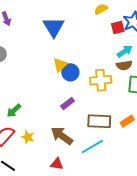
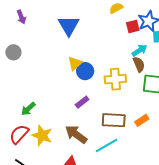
brown semicircle: (124, 65) -> (139, 64), turned -105
yellow star: (28, 137) -> (42, 135), size x1.5

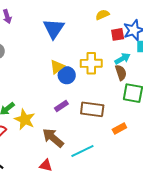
yellow cross: (115, 79) -> (91, 63), moved
brown rectangle: (114, 120) -> (92, 109), moved
yellow star: (42, 135) -> (25, 119), moved

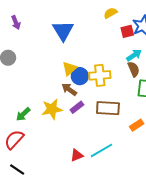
yellow cross: (91, 63) -> (100, 75), moved
yellow star: (25, 119) -> (52, 109), moved, turned -30
brown arrow: (53, 138) -> (69, 90), moved, size x0.7
red triangle: (46, 165) -> (77, 155), moved, turned -32

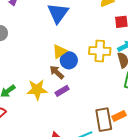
yellow cross: (100, 75) -> (100, 51), moved
brown rectangle: (108, 108) -> (104, 120), moved, turned 70

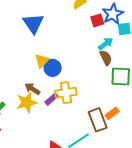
yellow cross: (100, 51) -> (66, 93), moved
brown arrow: (57, 72) -> (32, 89), moved

